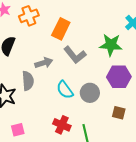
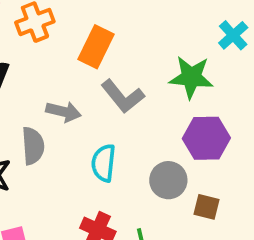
gray arrow: (44, 63) -> (64, 112), turned 30
cyan semicircle: (65, 90) -> (104, 163), turned 42
gray circle: (90, 93) -> (168, 180), moved

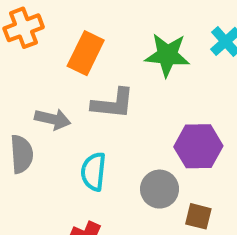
green star: (191, 77) -> (167, 55), moved
gray L-shape: (123, 96) -> (113, 104), turned -45

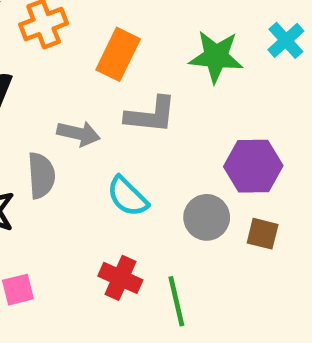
cyan semicircle: (93, 172) -> (127, 196), turned -51
brown square: (198, 216) -> (263, 234), moved

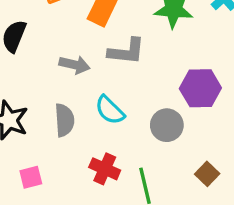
gray semicircle: (41, 175) -> (64, 120), moved
brown square: (263, 234) -> (207, 174), moved, turned 30

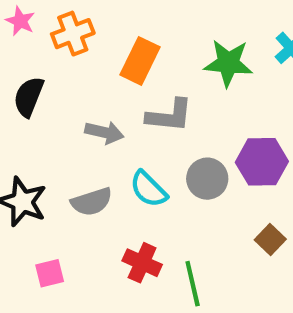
gray semicircle: (64, 120) -> (92, 202), turned 76
gray circle: (167, 125) -> (207, 179), moved
brown square: (207, 174) -> (270, 240), moved

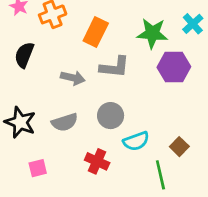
purple hexagon: (262, 162) -> (174, 67), moved
gray circle: (207, 179) -> (111, 116), moved
cyan semicircle: (148, 189) -> (136, 141), moved, turned -65
green line: (193, 284) -> (160, 175), moved

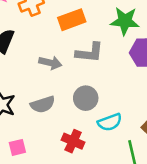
orange rectangle: (96, 32) -> (72, 20), turned 44

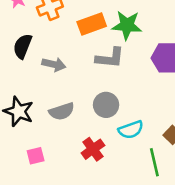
green star: (125, 21) -> (127, 25), moved
gray arrow: (50, 63) -> (54, 64), moved
red cross: (73, 141) -> (93, 149), turned 30

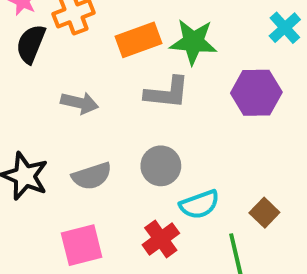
black semicircle: (23, 46) -> (31, 44), moved
red cross: (93, 149) -> (161, 239), moved
pink square: (36, 156) -> (82, 245), moved, size x1.5

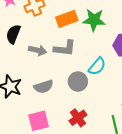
black semicircle: (31, 44) -> (13, 34), moved
gray L-shape: (167, 93) -> (65, 48), moved
cyan semicircle: (199, 204) -> (97, 66), moved, turned -30

